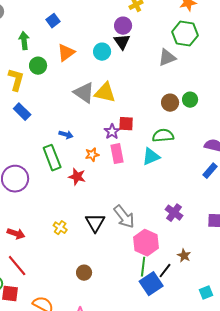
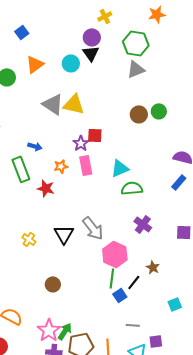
green hexagon: (185, 34) -> (136, 43), moved
green semicircle: (163, 136) -> (132, 188), moved
blue square: (151, 284) -> (120, 295), size x0.6

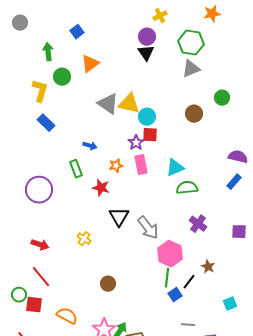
cyan circle: (71, 63) -> (147, 117), moved
green circle: (159, 111) -> (222, 98), moved
green rectangle: (21, 169) -> (76, 169), size x0.7
black triangle: (64, 234) -> (119, 217), moved

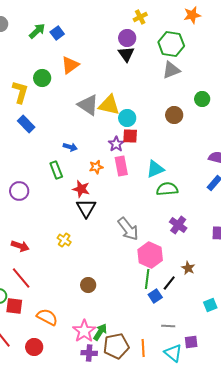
green arrow: (48, 52) -> (37, 31), moved, turned 54
purple circle: (39, 190) -> (19, 191), size x0.7
black triangle: (119, 217) -> (86, 208), moved

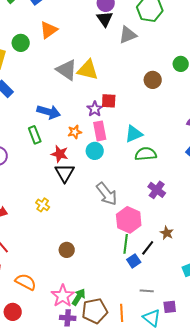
gray triangle: (171, 70) -> (128, 35), moved
cyan circle: (127, 118) -> (95, 151), moved
blue arrow: (70, 147) -> (49, 112), size x1.6

